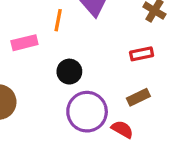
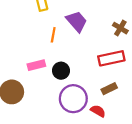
pink rectangle: (24, 43) -> (36, 65), moved
red rectangle: (142, 54) -> (111, 58), size x1.6

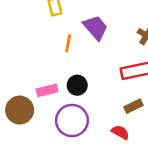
pink rectangle: (36, 65) -> (47, 90), moved
purple circle: (73, 99) -> (72, 121), moved

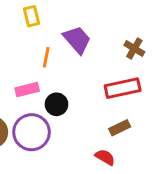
pink rectangle: (47, 90) -> (27, 90), moved
purple circle: (72, 121) -> (32, 132), moved

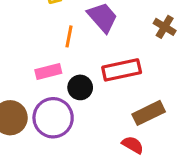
red rectangle: (123, 88) -> (122, 70), moved
brown rectangle: (120, 128) -> (149, 113), size x1.4

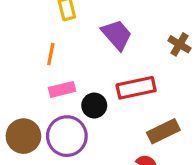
orange line: (69, 36) -> (51, 54), moved

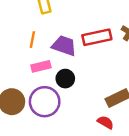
purple trapezoid: (117, 35) -> (64, 46), moved, turned -30
red rectangle: (136, 88) -> (97, 37), moved

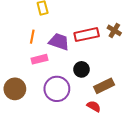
black circle: (65, 79) -> (81, 69), moved
purple circle: (45, 102) -> (57, 89), moved

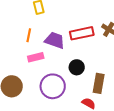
brown rectangle: (104, 86) -> (99, 83), turned -54

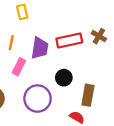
purple trapezoid: (55, 40) -> (40, 48), turned 80
pink rectangle: (36, 57) -> (19, 67), turned -49

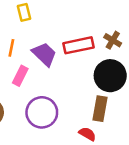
purple trapezoid: (40, 48) -> (44, 54), turned -55
black circle: (64, 78) -> (110, 76), moved, size x1.6

